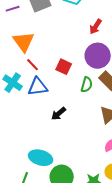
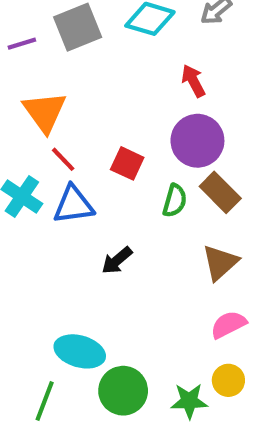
red arrow: (96, 27) -> (193, 81), turned 119

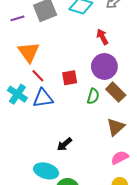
red square: (127, 163) -> (70, 78), turned -35
black arrow: (117, 261) -> (64, 144), moved

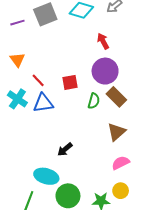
orange triangle: (29, 52) -> (17, 60), moved, size x0.7

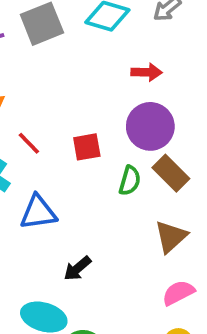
red arrow: (103, 41) -> (147, 72), turned 119
blue triangle: (43, 103) -> (38, 212), moved

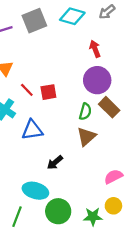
red arrow: (147, 72) -> (95, 49), turned -112
red square: (87, 147) -> (48, 92), moved
brown triangle: (171, 237) -> (86, 136), moved

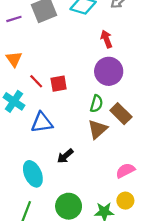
brown rectangle: (109, 107) -> (121, 114), moved
cyan ellipse: (35, 191) -> (33, 174), moved, turned 50

